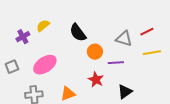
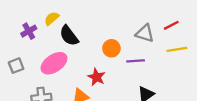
black semicircle: (78, 33) -> (69, 36), moved
red star: (96, 80) -> (97, 77), moved

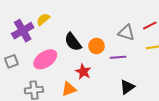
purple cross: (29, 31) -> (23, 31), size x1.5
black semicircle: (69, 36) -> (73, 42), moved

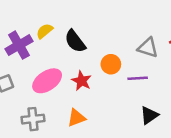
black semicircle: (73, 42) -> (75, 41), moved
red star: (83, 72) -> (82, 81), moved

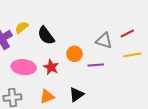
pink ellipse: (47, 81) -> (24, 67), turned 40
black triangle: (149, 115) -> (76, 95), moved

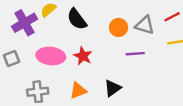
orange circle: (74, 54) -> (119, 27), moved

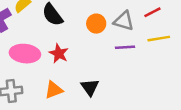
purple line: (135, 54) -> (125, 47), moved
black triangle: (113, 88) -> (90, 87), turned -30

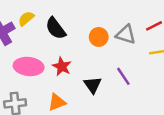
purple line: (125, 47) -> (123, 76), moved, turned 60
black triangle: (90, 87) -> (93, 85), moved

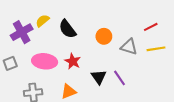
gray triangle: (126, 34) -> (129, 47), moved
purple line: (123, 76) -> (120, 78), moved

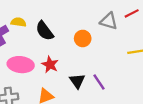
yellow semicircle: (42, 21) -> (18, 22), turned 48
red line: (151, 27) -> (132, 13), moved
gray triangle: (129, 47) -> (109, 21), moved

